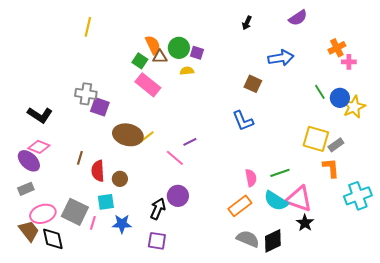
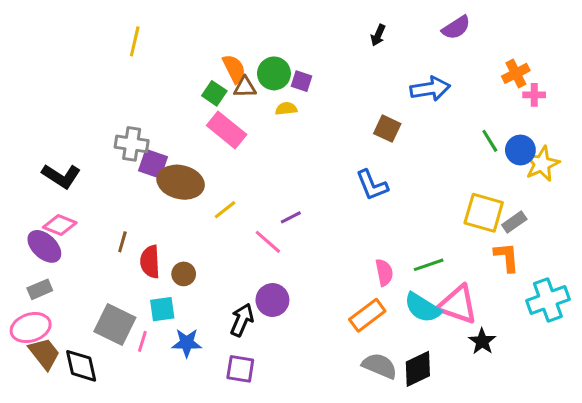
brown ellipse: (128, 135) -> (181, 182), moved
pink ellipse: (43, 214) -> (31, 328), moved
black star: (305, 223) -> (482, 341), moved

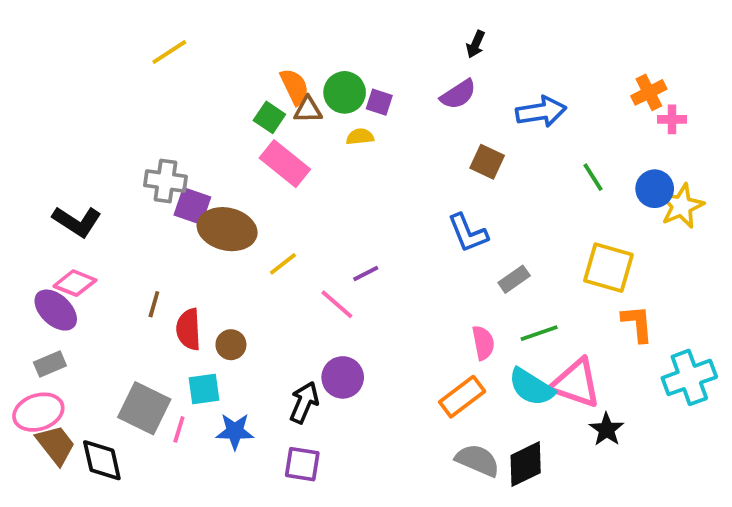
purple semicircle: (456, 28) -> (458, 94), moved
yellow line: (135, 41) -> (169, 52), turned 44
green line: (490, 141) -> (593, 177), moved
gray rectangle: (514, 222) -> (514, 279), moved

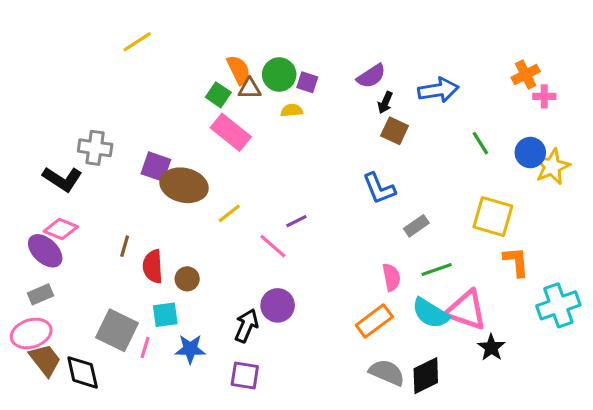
black arrow: (476, 44) -> (385, 103), moved
gray cross: (165, 181) -> (95, 148), moved

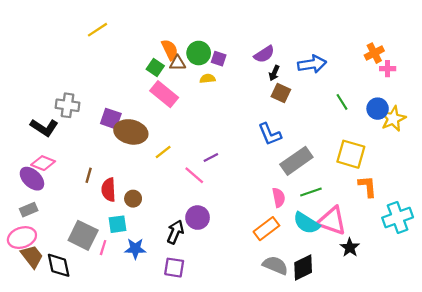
gray rectangle: (416, 226) -> (296, 161), size x1.8

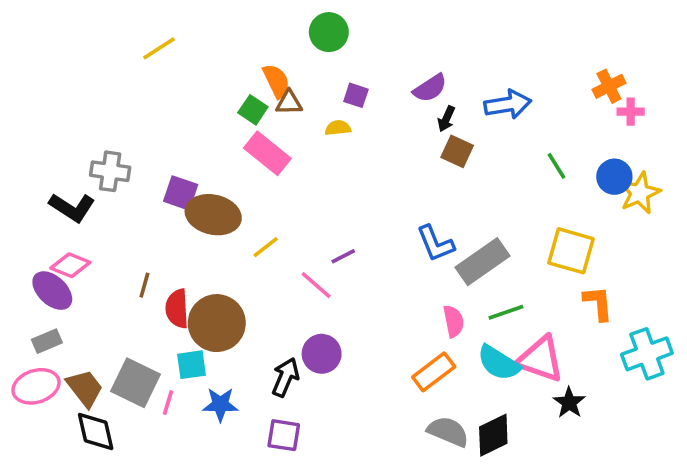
green circle: (199, 53) -> (329, 32), moved
blue L-shape: (270, 134) -> (435, 244), moved
brown circle: (133, 199) -> (217, 323), size x2.0
brown trapezoid: (32, 256) -> (85, 388), moved

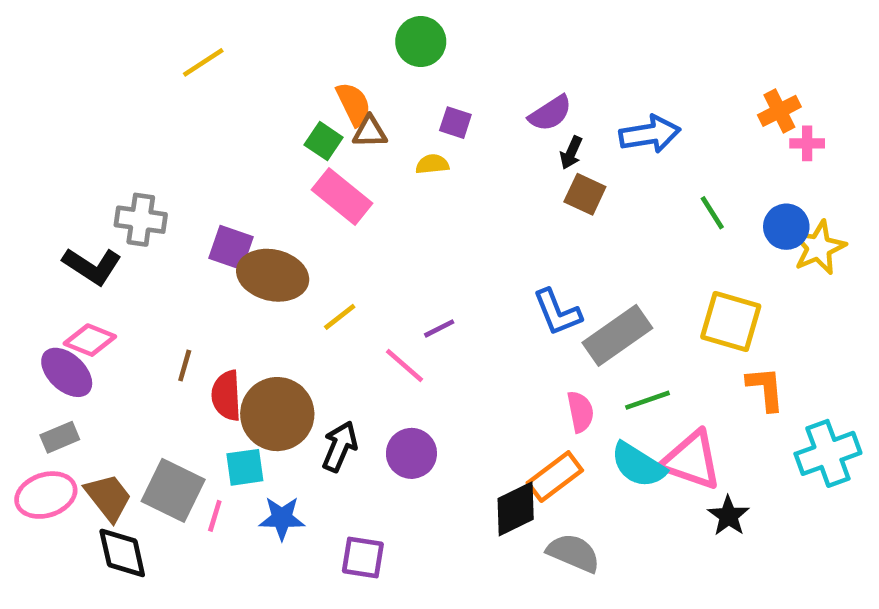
black arrow: (285, 377) -> (340, 446), moved
black diamond: (493, 435) -> (516, 509), moved

